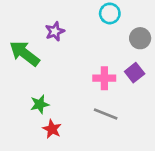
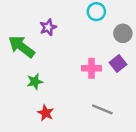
green star: (40, 104) -> (35, 82), moved
gray line: (106, 114) -> (102, 109), moved

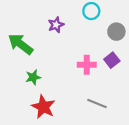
purple star: (48, 27) -> (56, 25), moved
red star: (46, 113) -> (43, 107), size x1.5

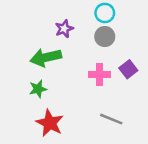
gray circle: (116, 32) -> (105, 37), moved
green arrow: (21, 44) -> (46, 57), moved, turned -50

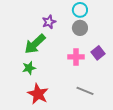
green arrow: (46, 57) -> (35, 44), turned -30

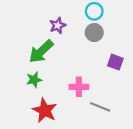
purple square: (98, 53) -> (115, 62), turned -32
pink cross: (76, 57) -> (79, 87), moved

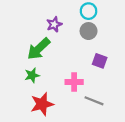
purple square: (115, 62) -> (100, 61), moved
red star: (45, 110) -> (42, 104), turned 30

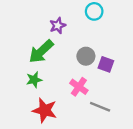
gray circle: (89, 31) -> (86, 56), moved
pink cross: (74, 82) -> (79, 87), turned 35
red star: (42, 104) -> (45, 110), turned 30

